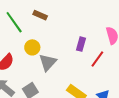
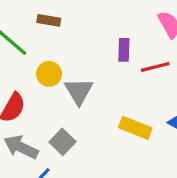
red line: (97, 59) -> (155, 67), turned 54

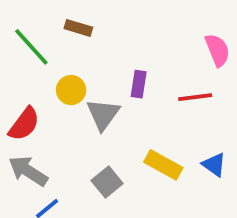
purple rectangle: (124, 50) -> (139, 84), moved
gray square: (63, 142) -> (107, 182), moved

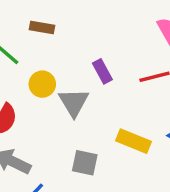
purple rectangle: (139, 84) -> (102, 71), turned -30
gray square: (107, 182) -> (85, 163), turned -32

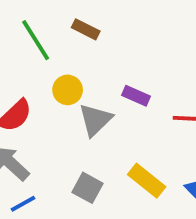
purple rectangle: (102, 71) -> (136, 96), turned -55

